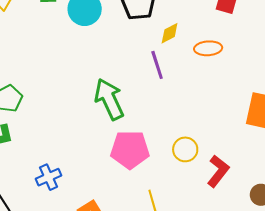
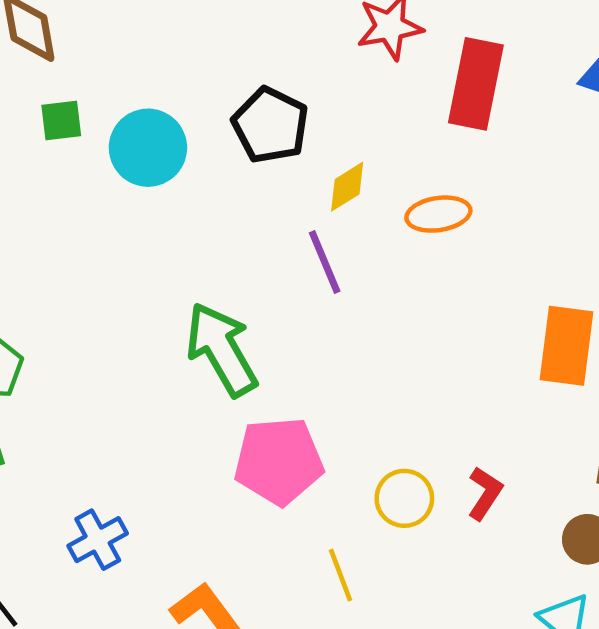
yellow circle: (185, 149) -> (404, 498), moved
red L-shape: (218, 171) -> (485, 493), size x0.7

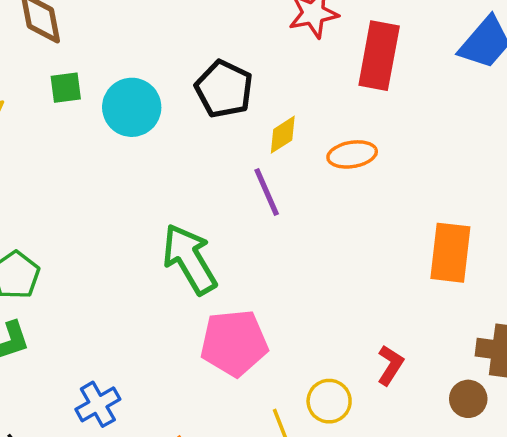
yellow circle: (404, 498) -> (329, 401), moved

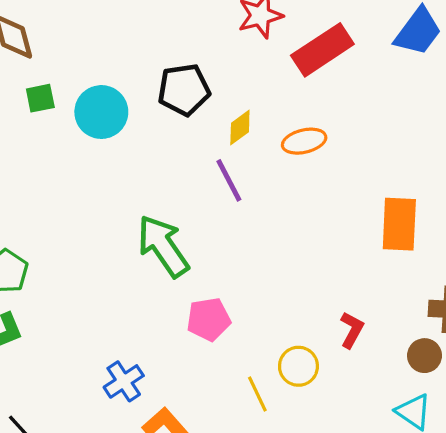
red rectangle: (379, 56) -> (322, 50), turned 50
black pentagon: (224, 89) -> (184, 90), turned -30
pink pentagon: (234, 343) -> (209, 319), size x0.7
blue cross: (98, 404) -> (124, 381), moved

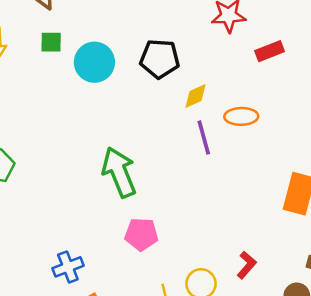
red rectangle: (322, 50) -> (270, 51), size x0.6
purple line: (229, 180) -> (204, 138), moved

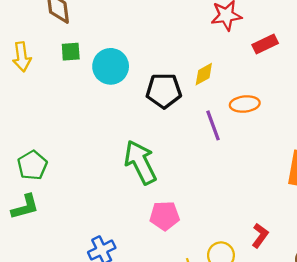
black pentagon: (160, 59) -> (164, 91), moved
yellow diamond: (196, 96) -> (204, 74), moved

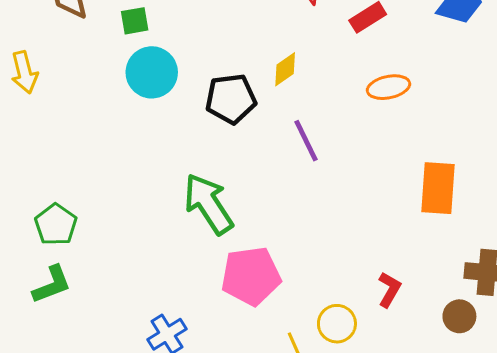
green square: (71, 52) -> (135, 21), moved
orange ellipse: (245, 104) -> (388, 87), moved
pink pentagon: (165, 216) -> (251, 276), size x1.4

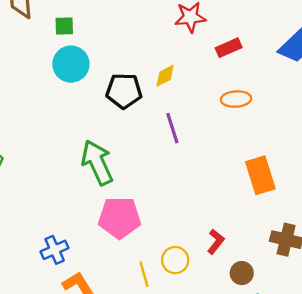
orange rectangle: (438, 188) -> (260, 175), turned -30
brown circle: (459, 316) -> (242, 273), moved

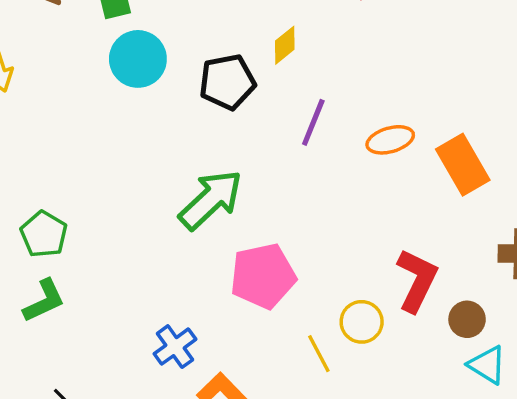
orange ellipse: (236, 99) -> (390, 140), moved
purple line: (172, 128) -> (313, 122), turned 52
green arrow: (97, 162) -> (211, 200), turned 84
red L-shape: (216, 242) -> (417, 280), size x1.6

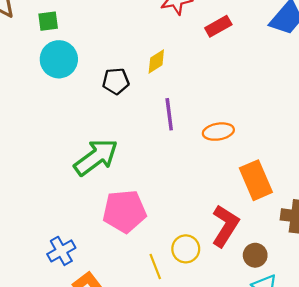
black pentagon: (227, 82) -> (116, 81), size x0.7
purple line: (313, 122) -> (169, 114), turned -36
orange rectangle: (463, 165) -> (256, 180), moved

